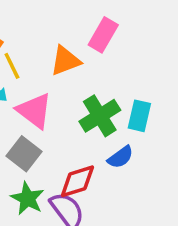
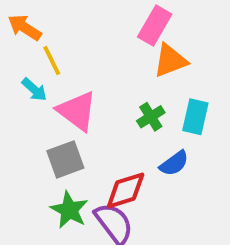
orange triangle: (65, 61) -> (170, 60), moved
green cross: (100, 116) -> (151, 117), size x0.6
gray square: (24, 154) -> (65, 159), turned 32

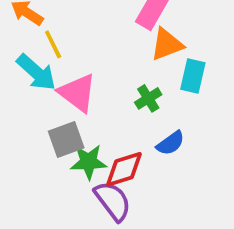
cyan arrow: (34, 90) -> (36, 72), size x1.6
cyan rectangle: (195, 117) -> (193, 76), moved
green star: (69, 210) -> (89, 162), moved, turned -30

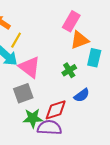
yellow line: (53, 44) -> (16, 40), turned 56
green star: (89, 162) -> (33, 118), moved
purple semicircle: (113, 201) -> (49, 128), turned -50

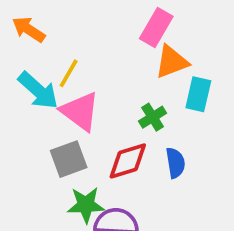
yellow line: (16, 40) -> (69, 73), moved
blue semicircle: (82, 95) -> (175, 163), turned -63
red diamond: (56, 110) -> (128, 161), moved

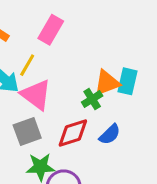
pink rectangle: (156, 28) -> (51, 30), moved
orange triangle: (172, 62) -> (107, 83), moved
blue semicircle: (175, 163) -> (110, 134), turned 55

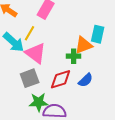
cyan rectangle: (127, 81) -> (98, 34), moved
green cross: (92, 99) -> (74, 56), turned 32

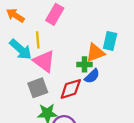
yellow line: (30, 33) -> (38, 40), turned -35
blue semicircle: (86, 80) -> (92, 76), moved

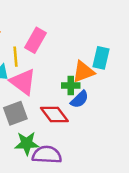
pink rectangle: (55, 14) -> (36, 40), moved
red diamond: (71, 89) -> (54, 114), turned 70

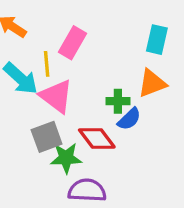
cyan rectangle: (101, 58) -> (157, 40), moved
orange triangle: (83, 72) -> (152, 83), moved
green star: (27, 143) -> (66, 158), moved

